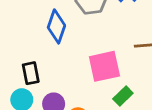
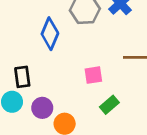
pink square: (104, 66) -> (93, 75), size x0.6

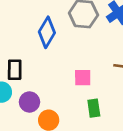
green rectangle: (109, 105) -> (94, 108), turned -66

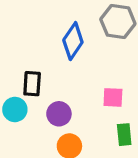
purple circle: (29, 102) -> (59, 114), moved

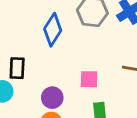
purple circle: (59, 114) -> (52, 98), moved

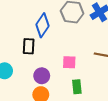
black rectangle: (17, 68) -> (29, 46), moved

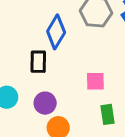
purple circle: (42, 76) -> (45, 103), moved

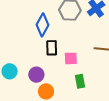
black rectangle: (38, 62) -> (52, 48), moved

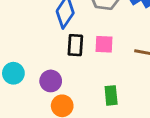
pink square: (71, 58) -> (104, 44), moved

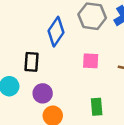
black rectangle: (75, 45) -> (31, 62), moved

